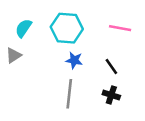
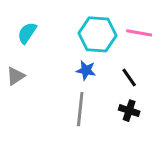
cyan hexagon: (67, 28) -> (97, 34), moved
gray triangle: (14, 55) -> (16, 76), moved

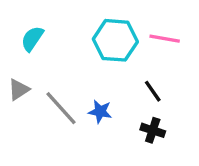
blue star: (86, 70) -> (100, 112), moved
gray line: (80, 109) -> (61, 108), moved, turned -48

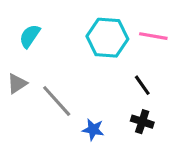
blue star: (100, 112) -> (93, 130), moved

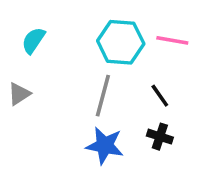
gray line: (57, 101) -> (103, 96), moved, turned 57
blue star: (93, 130) -> (105, 145), size x1.5

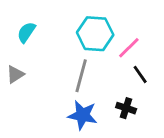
pink line: (172, 40) -> (129, 48), moved, turned -55
black line: (160, 96) -> (140, 74), moved

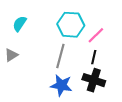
black line: (140, 74) -> (94, 57), moved, turned 48
black cross: (126, 108) -> (94, 80), size x1.5

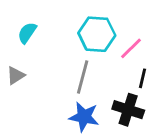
black line: (94, 57) -> (142, 78), moved

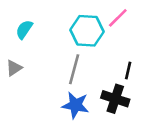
pink line: (131, 48) -> (118, 18), moved

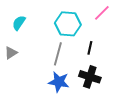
pink line: (118, 18) -> (102, 13), moved
black line: (128, 71) -> (90, 48), moved

